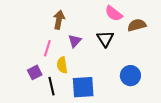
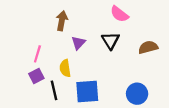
brown semicircle: (137, 25) -> (148, 47), moved
pink line: (47, 48) -> (37, 54), moved
blue circle: (130, 76) -> (137, 94), moved

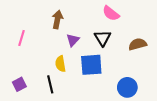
pink line: (37, 54) -> (21, 38), moved
purple square: (36, 76) -> (19, 84), moved
blue square: (87, 91) -> (91, 65), moved

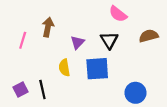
brown arrow: (57, 20) -> (48, 27), moved
brown semicircle: (138, 44) -> (149, 36), moved
black line: (50, 84) -> (42, 90), moved

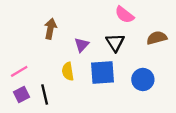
pink line: (23, 40) -> (19, 71), moved, turned 42
blue circle: (135, 93) -> (143, 79), moved

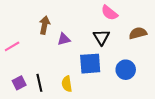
purple triangle: (82, 45) -> (64, 39), moved, turned 32
pink line: (19, 71) -> (12, 46), moved
yellow semicircle: (68, 71) -> (67, 84), moved

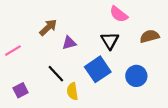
brown arrow: (45, 25) -> (48, 27), turned 36
blue square: (90, 64) -> (98, 69), turned -30
black line: (39, 83) -> (56, 74), moved, turned -30

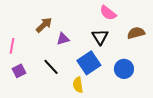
pink line: (13, 51) -> (12, 46), turned -49
purple square: (21, 90) -> (19, 71), moved
yellow semicircle: (72, 91) -> (78, 85), moved

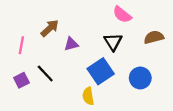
pink line: (12, 46) -> (21, 45), moved
black line: (51, 67) -> (45, 73), moved

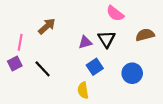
purple triangle: (71, 44) -> (85, 42), moved
blue square: (101, 71) -> (95, 67), size x0.7
purple square: (21, 80) -> (15, 64), moved

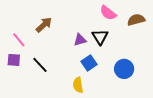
brown semicircle: (145, 35) -> (136, 20), moved
pink line: (20, 42) -> (19, 40), turned -49
purple square: (15, 64) -> (14, 60), turned 32

